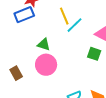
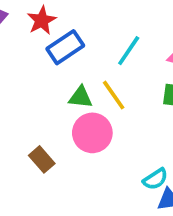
blue rectangle: (24, 15) -> (65, 47), moved
yellow line: (64, 16) -> (114, 95), moved

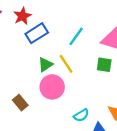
green triangle: (81, 97) -> (45, 65), turned -42
cyan semicircle: (155, 179) -> (81, 115), moved

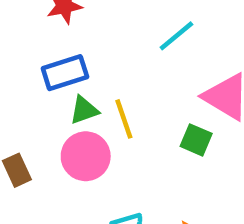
blue rectangle: (37, 33) -> (65, 73), moved
cyan line: (76, 36) -> (176, 36), moved

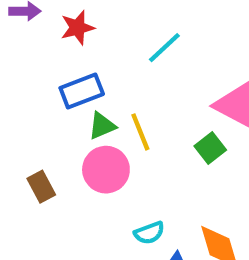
cyan line: (176, 36) -> (164, 48), moved
green square: (196, 140) -> (210, 148), turned 32

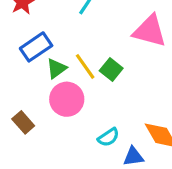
green square: (210, 148) -> (111, 70), moved

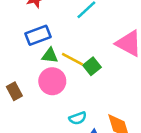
yellow line: (85, 66) -> (72, 59), turned -40
green triangle: (56, 68) -> (50, 56), turned 30

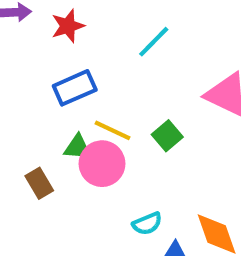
green triangle: (50, 56) -> (78, 147), moved
yellow line: (72, 59) -> (112, 130), moved

